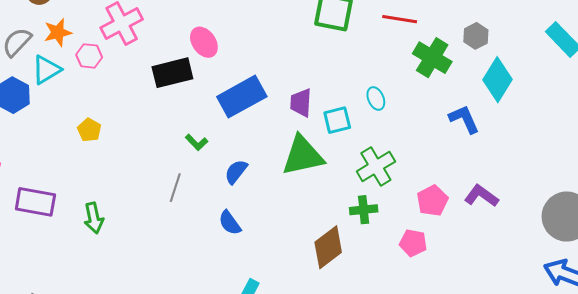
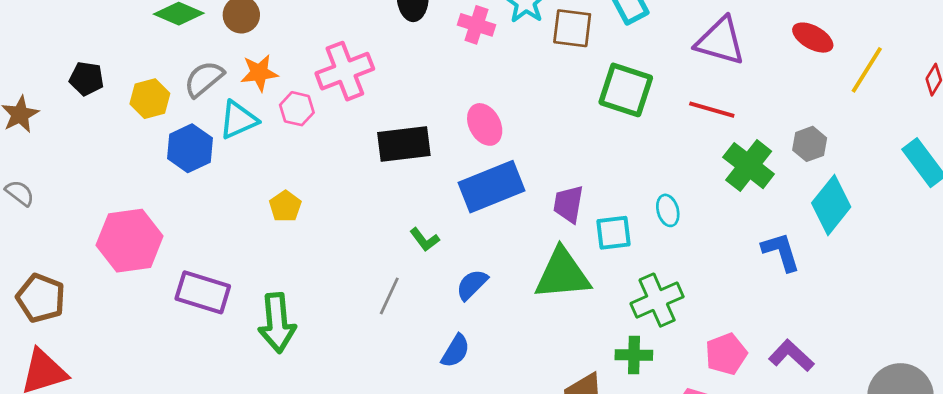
pink ellipse: (204, 42) -> (485, 124), moved
green arrow: (94, 218) -> (277, 323), size x1.4
blue semicircle: (230, 223) -> (456, 351), turned -120

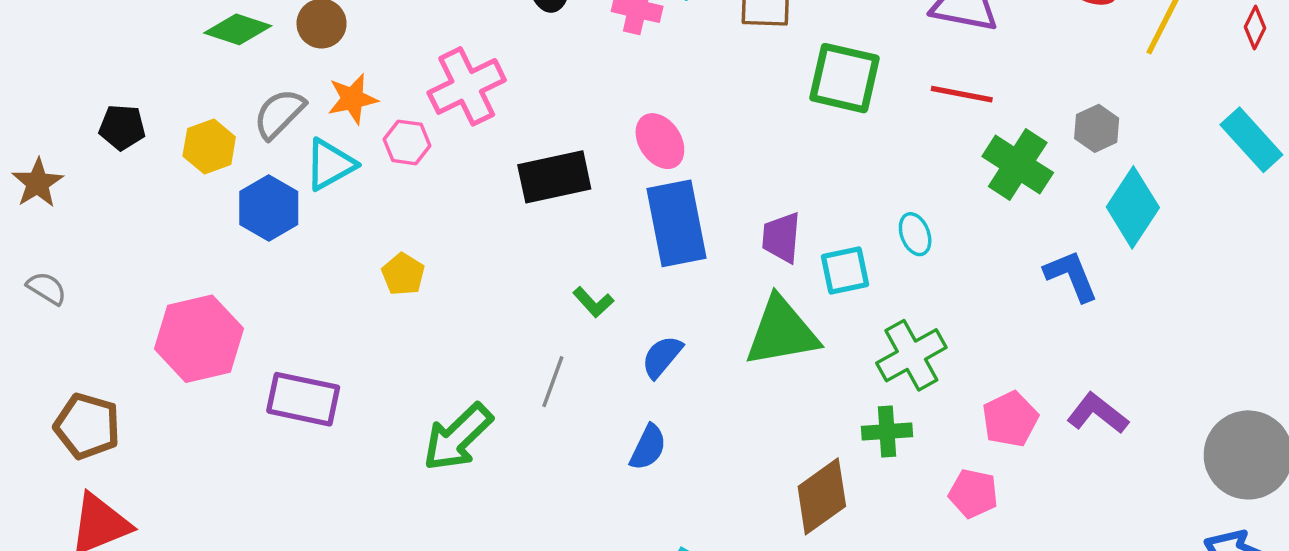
blue rectangle: (492, 187) -> (676, 223), turned -74
green arrow: (277, 323) -> (458, 437), moved, turned 56

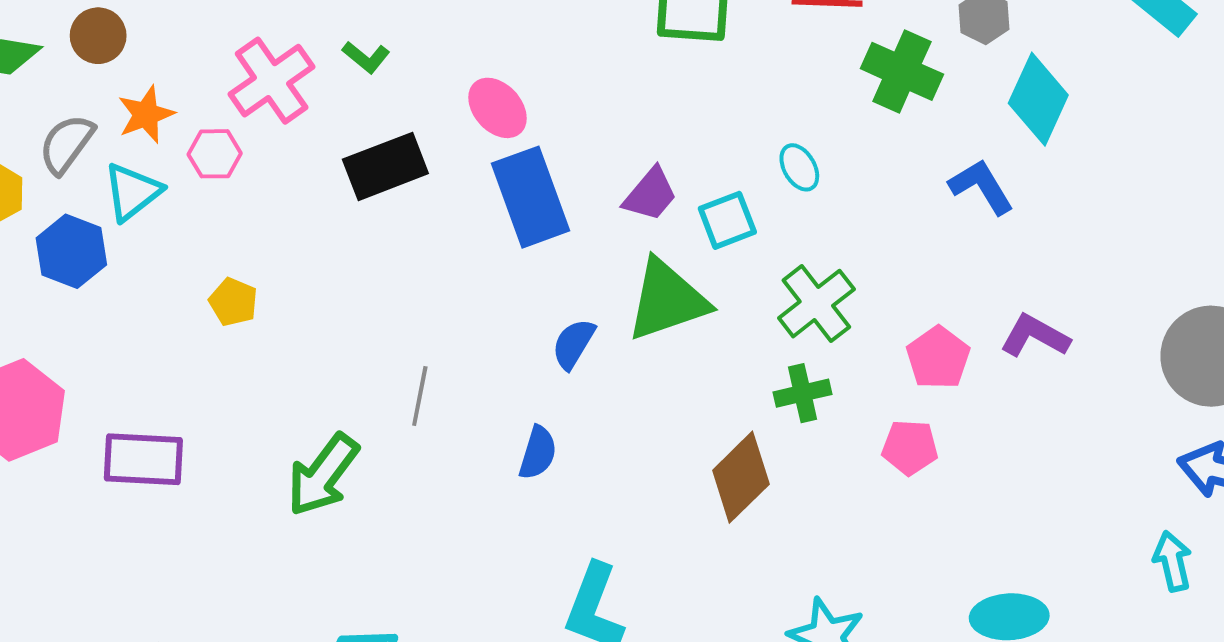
purple trapezoid: (781, 237) -> (650, 194), turned -136
green L-shape: (593, 302) -> (366, 57), moved
blue semicircle: (662, 357) -> (573, 344), moved

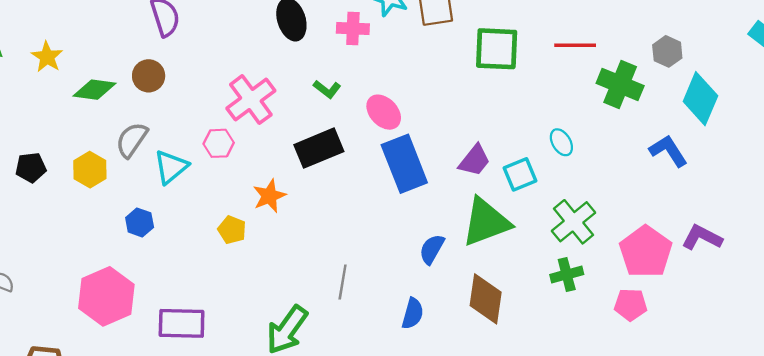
green L-shape: (366, 57) -> (327, 89), moved
orange star: (146, 115) -> (269, 196), moved
blue hexagon: (71, 251) -> (140, 222), moved, size x0.7
pink pentagon: (938, 358) -> (646, 252), size x1.4
brown diamond: (741, 477) -> (486, 299), moved, turned -36

